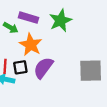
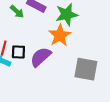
orange star: (31, 45) -> (60, 35), moved

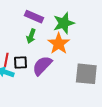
green arrow: (17, 12) -> (31, 36), moved, turned 72

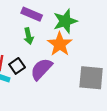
green arrow: (31, 36) -> (29, 36), turned -32
black square: (21, 63) -> (17, 66), turned -32

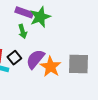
green star: (65, 21) -> (40, 17), moved
orange star: (60, 44) -> (51, 67), moved

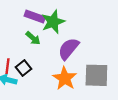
green arrow: (23, 31) -> (33, 38), turned -32
purple semicircle: (35, 59) -> (69, 49), moved

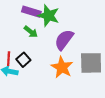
green star: (53, 22) -> (48, 16), turned -30

